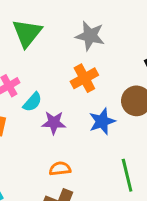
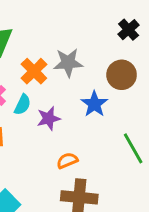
gray star: (90, 36) -> (68, 63), moved
orange cross: (84, 78) -> (34, 71), moved

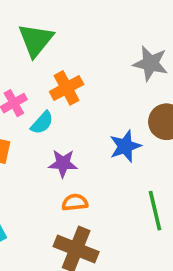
gray star: (68, 63) -> (150, 63), moved
purple star: (49, 118) -> (63, 163), moved

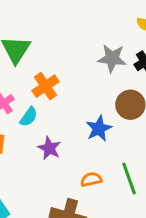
purple star: (63, 163) -> (49, 148), turned 30
orange semicircle: (75, 202) -> (91, 179), moved

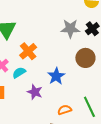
cyan semicircle: (29, 117) -> (19, 73), turned -152
blue star: (99, 129) -> (56, 76), moved

